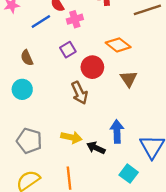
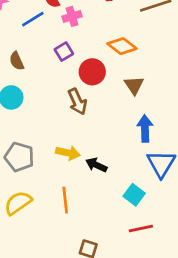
blue arrow: (117, 131) -> (145, 129), moved

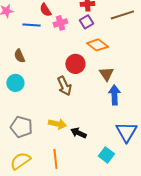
blue line: (33, 19) -> (31, 25), turned 36
purple square: (64, 52) -> (86, 22), moved
blue arrow: (145, 129) -> (114, 95), moved

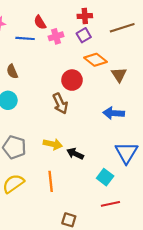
brown triangle: (106, 74) -> (119, 75), moved
blue arrow: (114, 95) -> (114, 113), turned -84

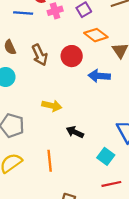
brown arrow: (60, 104) -> (40, 55), moved
blue arrow: (114, 113) -> (99, 76), moved
yellow arrow: (53, 144) -> (52, 106), moved

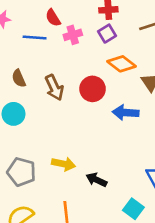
yellow arrow: (52, 106) -> (64, 164), moved

